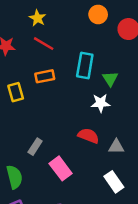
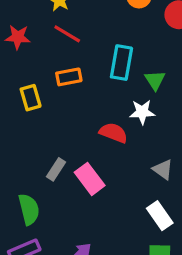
red semicircle: (88, 136) -> (113, 133), moved
gray triangle: (116, 147) -> (163, 169), turned 35
pink rectangle: (61, 168) -> (90, 179), moved

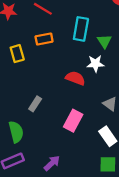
pink rectangle: (90, 179) -> (73, 121), moved, turned 65

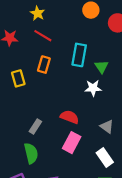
orange rectangle: (44, 39) -> (44, 65), turned -63
red semicircle: (75, 78) -> (70, 117), moved
green semicircle: (16, 132) -> (31, 153), moved

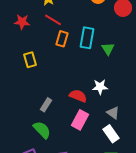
orange rectangle: (44, 65) -> (62, 39), moved
white star: (93, 88) -> (100, 87), moved
gray triangle: (107, 127) -> (113, 113), moved
green semicircle: (31, 153) -> (42, 130), turned -30

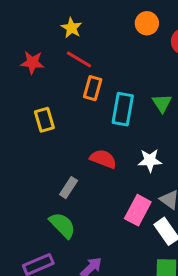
cyan rectangle: (87, 38) -> (123, 109), moved
red semicircle: (78, 96) -> (103, 159), moved
pink rectangle: (80, 120) -> (138, 210), moved

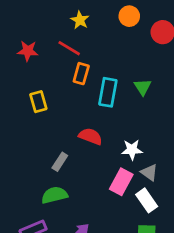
yellow star: (72, 28) -> (80, 20), moved
white star: (150, 160) -> (132, 150), moved
green semicircle: (62, 225) -> (54, 195), turned -60

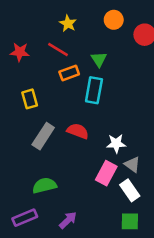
orange rectangle: (81, 74) -> (69, 73), turned 54
green triangle: (143, 87) -> (99, 59), moved
gray rectangle: (60, 162) -> (43, 136), moved, size x1.5

